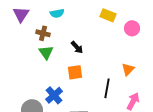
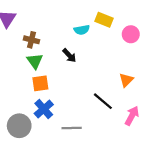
cyan semicircle: (57, 13) -> (82, 30), moved
orange square: (75, 72) -> (40, 83), moved
black line: (107, 88) -> (103, 101), turned -60

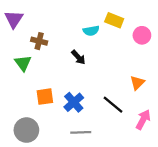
green triangle: (35, 61) -> (23, 63), moved
orange square: (40, 83) -> (45, 97), moved
blue cross: (44, 109) -> (74, 102), moved

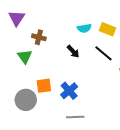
yellow rectangle: (114, 20) -> (107, 29), moved
black line: (113, 105) -> (103, 53), moved
gray circle: (26, 130) -> (26, 100), moved

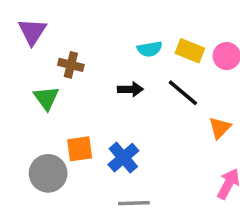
black arrow: (73, 51) -> (130, 89), turned -48

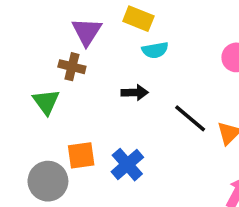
purple triangle: (32, 32) -> (87, 32), moved
yellow rectangle: (190, 51) -> (138, 19), moved
black line: (183, 93) -> (190, 118), moved

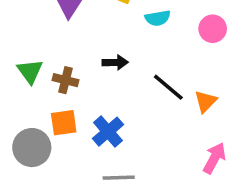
cyan semicircle: (155, 50) -> (158, 18), moved
brown cross: (72, 67) -> (65, 80), moved

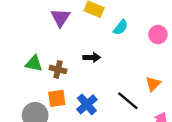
cyan semicircle: (158, 18) -> (121, 27), turned -42
green triangle: (30, 71) -> (34, 63), turned -42
black line: (168, 87) -> (128, 101), moved

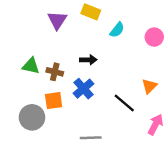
blue cross: (87, 104) -> (84, 89), moved

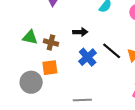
blue cross: (84, 89) -> (88, 57), moved
black line: (124, 103) -> (112, 51), moved

